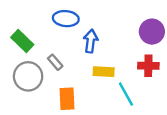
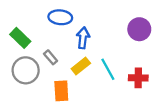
red cross: (148, 66) -> (138, 78), moved
yellow rectangle: (104, 72) -> (81, 66), moved, turned -42
cyan line: (126, 94) -> (108, 69), moved

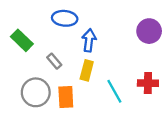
yellow rectangle: (81, 66) -> (87, 70), turned -36
cyan line: (108, 69) -> (114, 91), moved
gray circle: (26, 70) -> (36, 92), moved

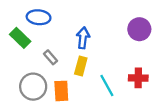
blue ellipse: (65, 18) -> (39, 17), moved

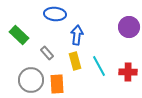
blue ellipse: (39, 17) -> (55, 14), moved
yellow rectangle: (81, 66) -> (75, 61), turned -30
cyan line: (107, 86) -> (99, 66), moved

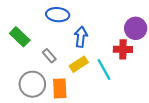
yellow rectangle: (75, 61) -> (79, 64), turned 72
red cross: (128, 72) -> (123, 49), moved

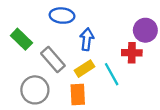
gray rectangle: (49, 56) -> (53, 60), size x1.6
orange rectangle: (60, 88) -> (78, 94), moved

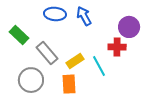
blue arrow: (87, 39) -> (84, 16), moved, turned -36

